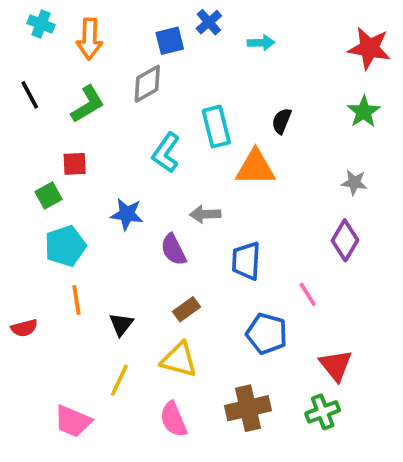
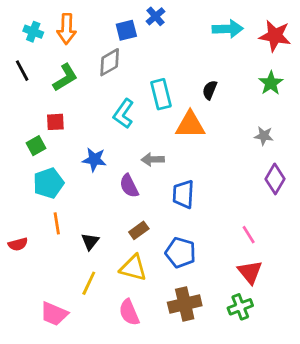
cyan cross: (41, 24) -> (33, 32), moved
cyan arrow: (261, 43) -> (228, 29), moved, size x1.5
purple diamond: (345, 240) -> (275, 179), moved
pink line: (308, 294) -> (249, 235), moved
blue pentagon: (267, 334) -> (181, 253), moved

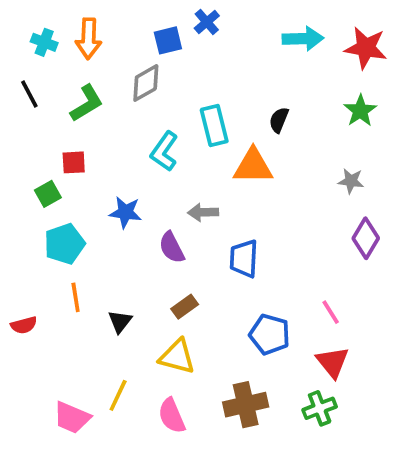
blue pentagon: (181, 253) -> (270, 334), moved
yellow line: (89, 283) -> (118, 395), moved

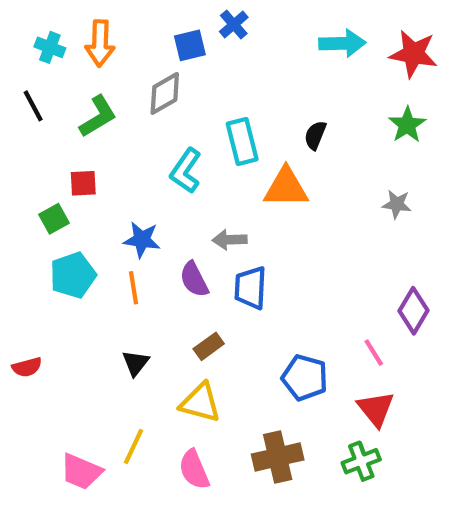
purple diamond: (366, 238) -> (413, 311), moved
blue trapezoid: (244, 259) -> (250, 288), moved
orange line: (76, 297) -> (133, 288), moved

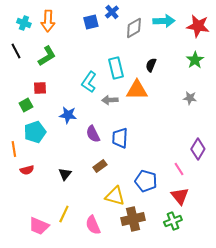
gray diamond: (165, 93) -> (134, 28), moved
gray arrow: (230, 240) -> (110, 100), moved
orange line: (133, 288) -> (14, 149), moved
red semicircle: (27, 367) -> (27, 170), moved
yellow triangle: (200, 403) -> (115, 196), moved

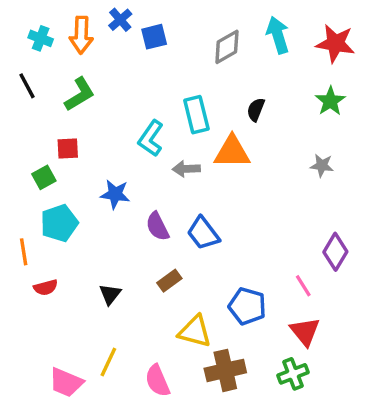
blue cross: (112, 12) -> (120, 20), moved
cyan arrow: (164, 21) -> (278, 35), turned -105
blue trapezoid: (120, 138) -> (203, 233), turned -40

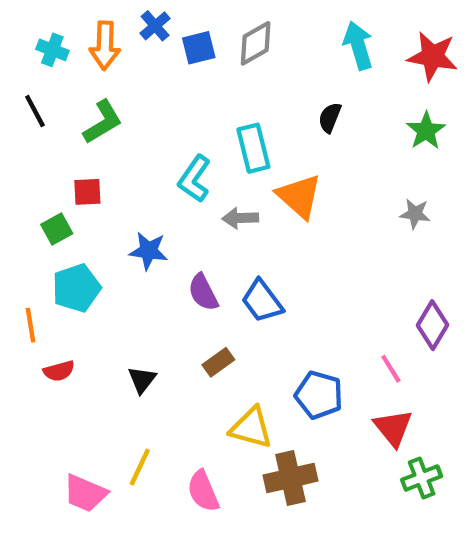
gray diamond: (227, 47) -> (256, 43), moved
black semicircle: (256, 110) -> (330, 118), moved
orange triangle: (232, 152) -> (299, 196), turned 42
green cross: (293, 374) -> (422, 478), moved

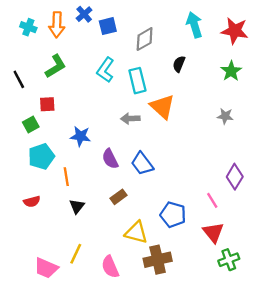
gray diamond: (256, 43) -> (145, 39), moved
black line: (35, 111) -> (19, 79), moved
cyan L-shape: (194, 179) -> (105, 70), moved
orange line: (31, 325) -> (66, 177), moved

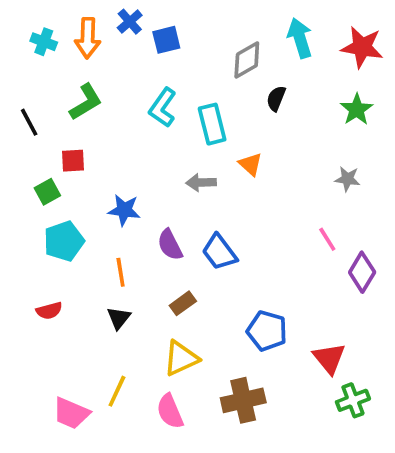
gray diamond: (145, 39) -> (247, 60), moved
orange triangle: (162, 107) -> (250, 164), size x0.6
orange line: (66, 177) -> (121, 272), moved
pink line: (212, 200) -> (327, 239), moved
yellow triangle: (136, 232) -> (181, 358), moved, turned -40

